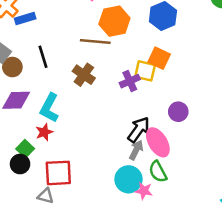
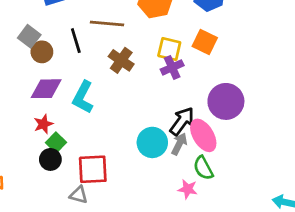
brown line: (95, 42) -> (107, 24), moved
yellow square: (145, 71) -> (169, 49), moved
purple circle: (178, 112) -> (226, 101), size x1.6
red star: (44, 132) -> (43, 124), moved
cyan circle: (128, 179) -> (152, 142), moved

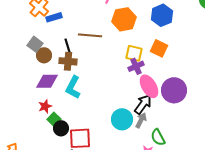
brown cross: (121, 60) -> (68, 61), moved, turned -30
pink ellipse: (203, 135) -> (149, 86), moved
black circle: (50, 159) -> (61, 128), moved

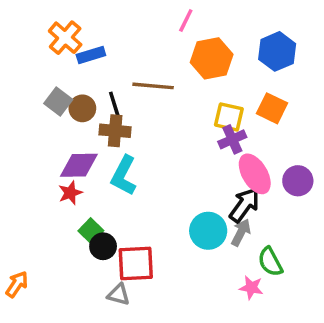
brown circle: (44, 55) -> (82, 108), moved
purple circle: (174, 90) -> (298, 181), size x0.7
red star: (45, 106) -> (70, 193), moved

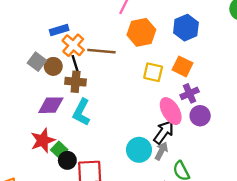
orange cross: (65, 38) -> (73, 45), moved
purple cross: (232, 139) -> (190, 93), moved
red star: (70, 193) -> (43, 140), moved, size x1.5

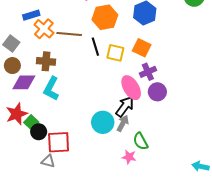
black line: (76, 65) -> (95, 47), moved
brown circle: (53, 66) -> (12, 66), moved

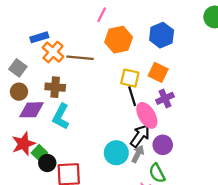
black line: (95, 47) -> (132, 96), moved
purple circle: (157, 92) -> (163, 145), moved

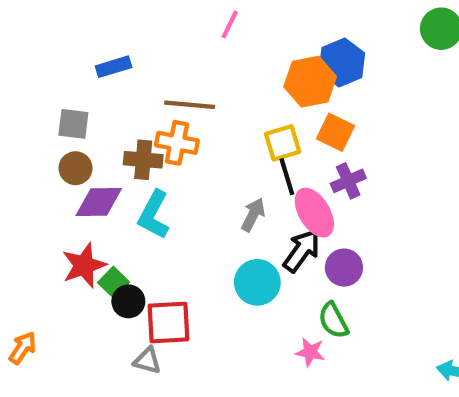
orange hexagon: (119, 40) -> (310, 82), moved
orange cross: (53, 52) -> (177, 143), moved, turned -30
gray square: (18, 68) -> (73, 124), turned -30
yellow square: (130, 78) -> (283, 143), turned -30
gray arrow: (138, 154) -> (253, 215), moved

